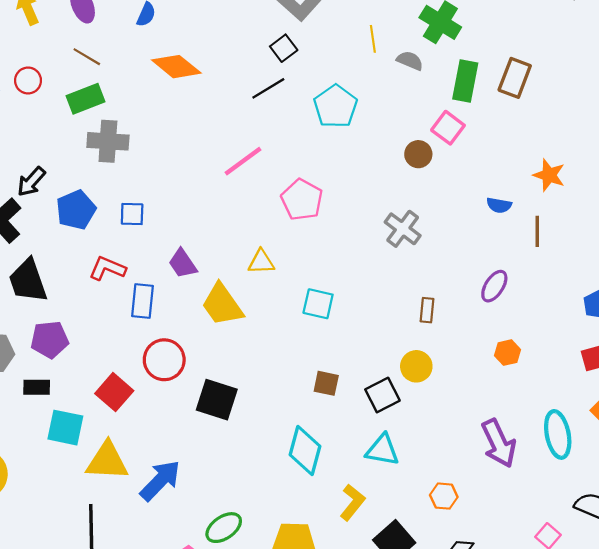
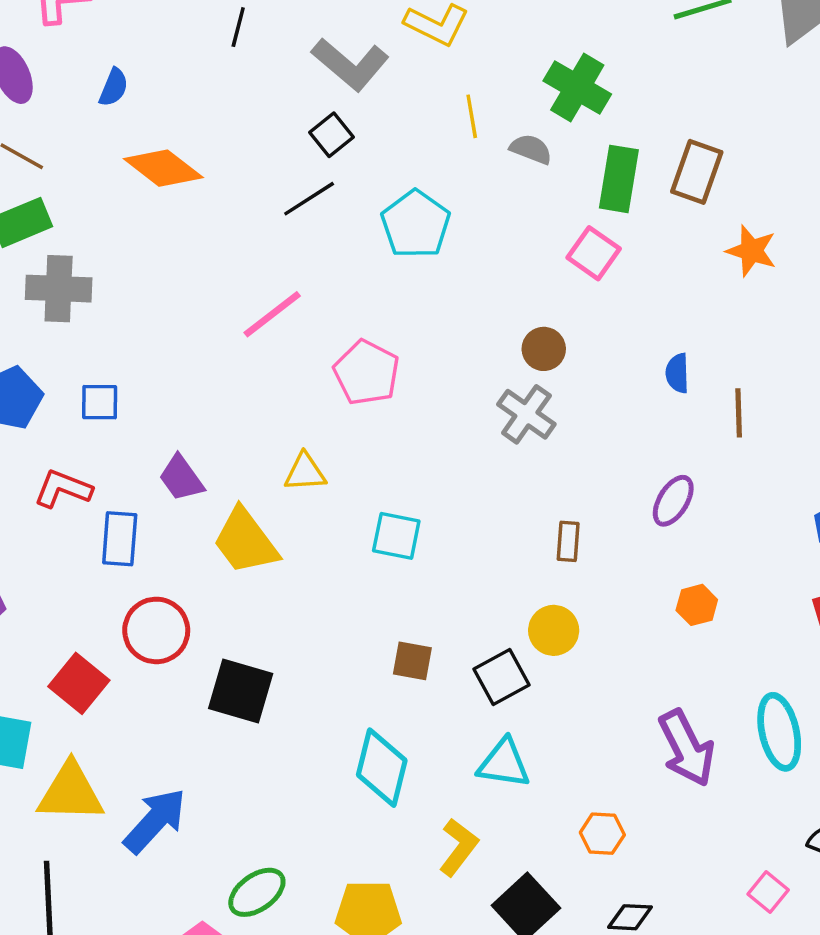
brown circle: (418, 154) -> (544, 349), moved
orange star: (549, 175) -> (751, 251), moved
blue semicircle: (499, 205) -> (677, 373), turned 80

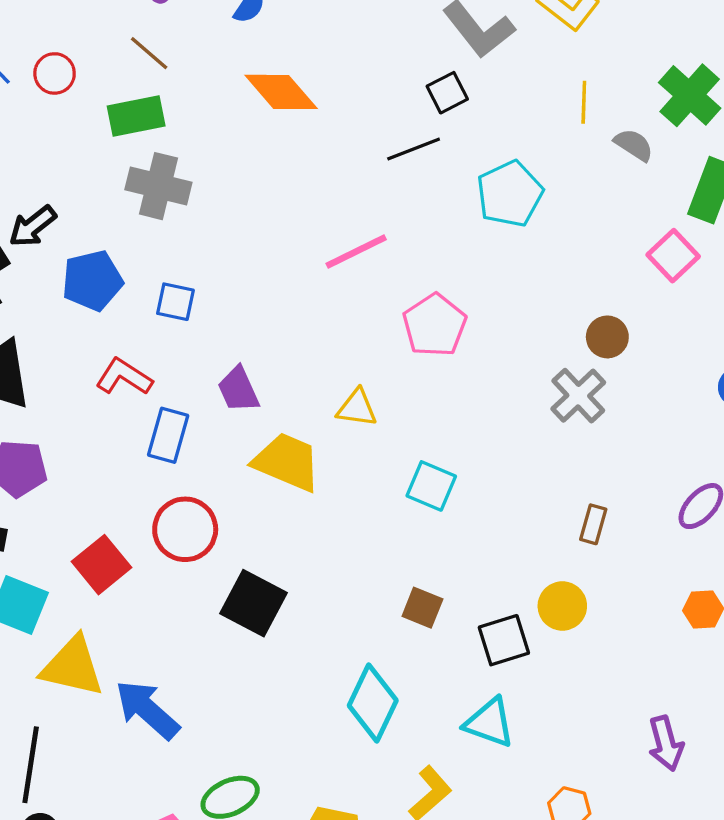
yellow trapezoid: (245, 541) -> (287, 462), turned 138
purple arrow: (687, 748) -> (666, 743), size x0.7
blue arrow: (155, 821) -> (147, 710), turned -102

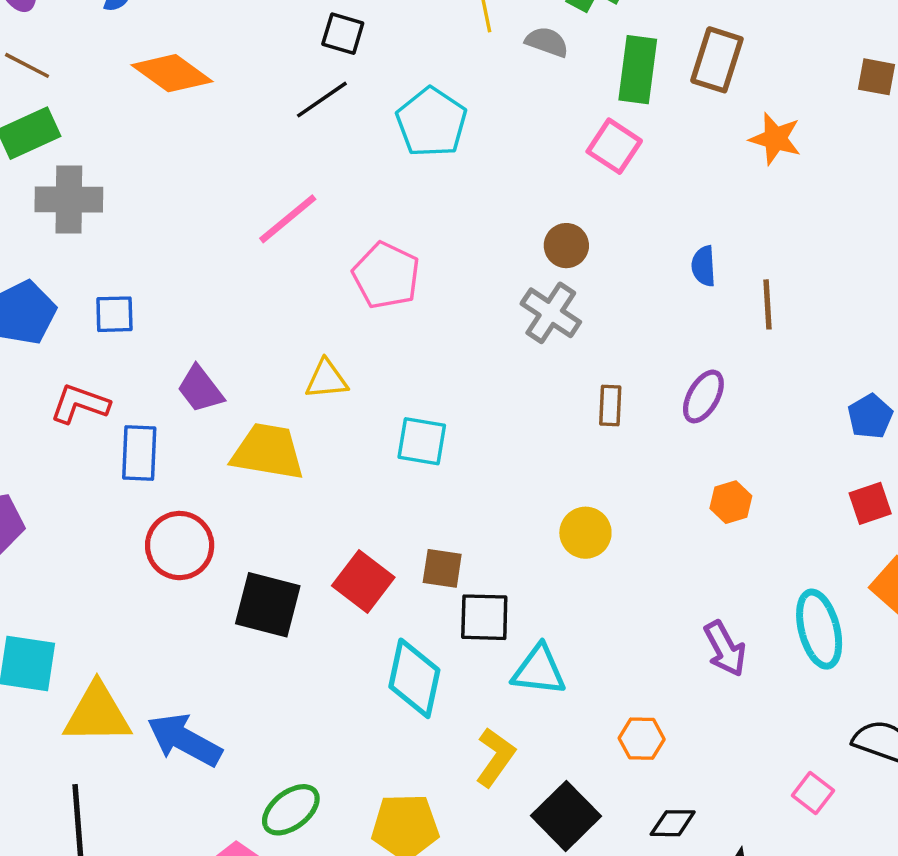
black square: (447, 93) -> (343, 34), turned -33
brown rectangle: (593, 524) -> (610, 406), moved
red square: (102, 565) -> (363, 581), moved
black square: (504, 640) -> (484, 617), moved, turned 32

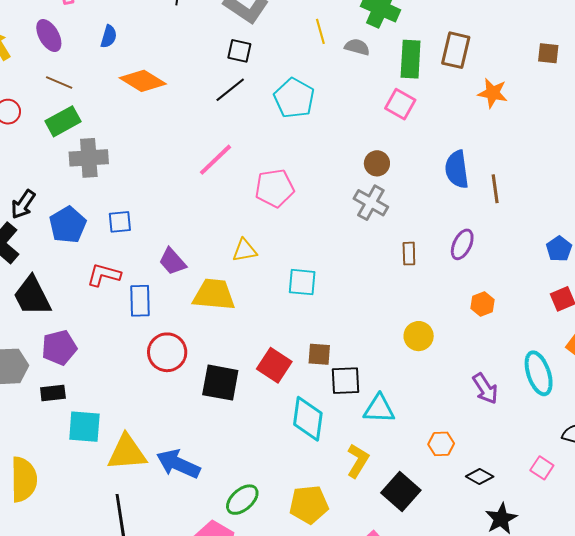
blue semicircle: (704, 266) -> (457, 169), size x1.6
pink pentagon: (386, 275) -> (275, 188), turned -30
yellow circle: (585, 533) -> (419, 336), moved
black diamond: (673, 823) -> (480, 476), moved, turned 32

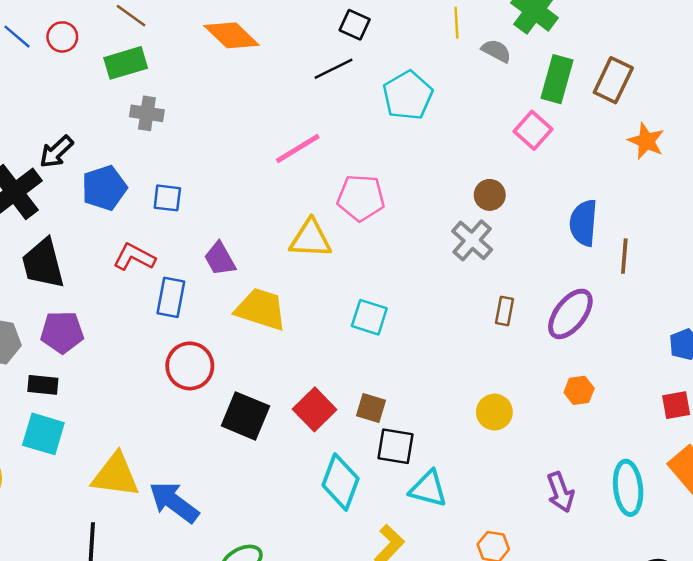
gray cross: (89, 158) -> (147, 113), size x0.7
purple ellipse: (462, 244) -> (570, 314), size x1.4
yellow triangle: (245, 250) -> (311, 239), moved, size x1.4
cyan square: (84, 427) -> (43, 434), moved

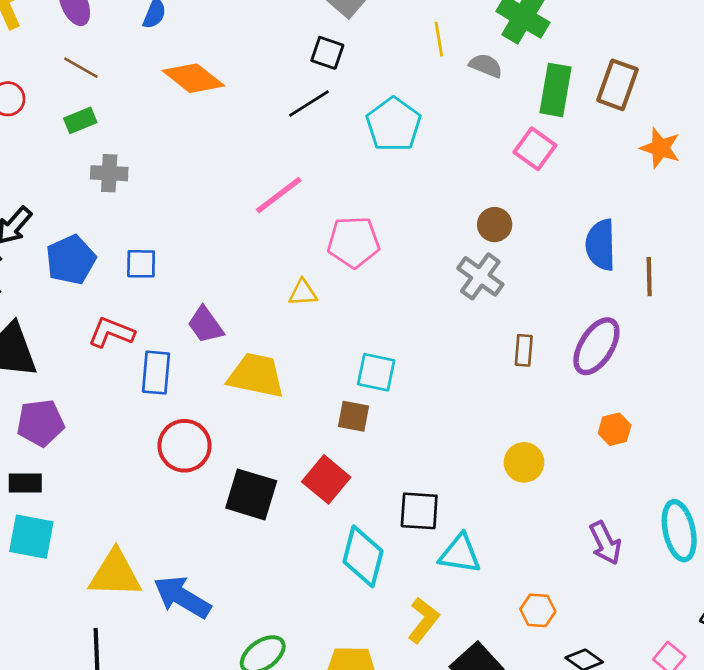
green rectangle: (126, 63) -> (80, 120), size x0.7
yellow triangle: (311, 239) -> (303, 293), size x0.6
brown square: (371, 408) -> (353, 416), moved

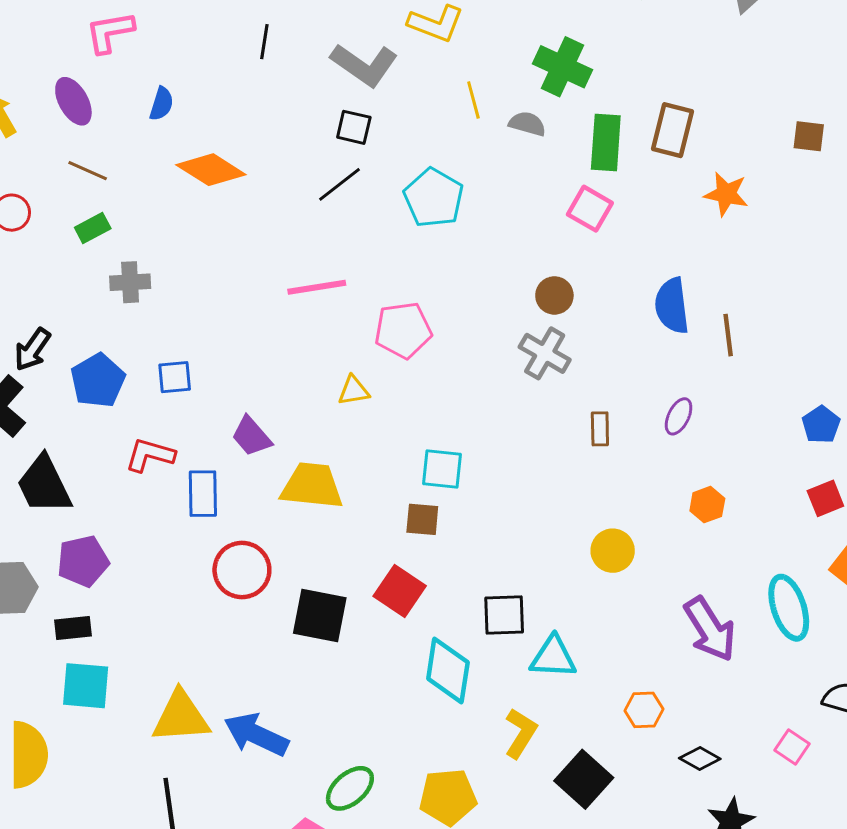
pink line: (279, 195) -> (317, 287), turned 34
purple ellipse: (596, 346) -> (679, 416), size x0.6
purple arrow: (605, 543) -> (710, 629), size x1.4

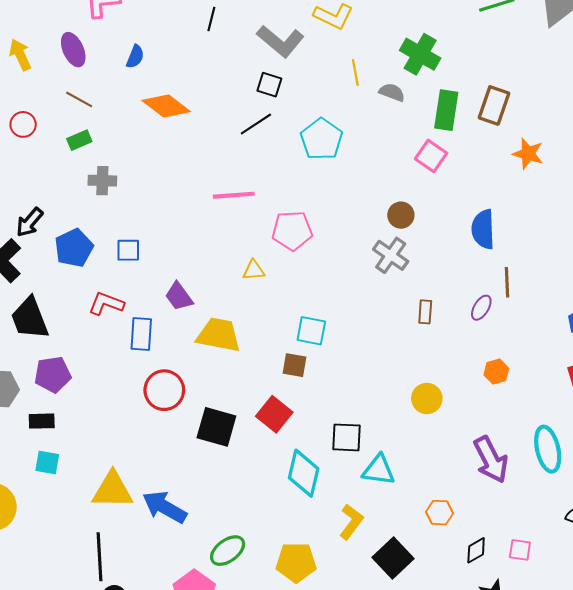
brown line: (728, 335) -> (507, 282), moved
cyan square: (86, 686) -> (47, 462), size x0.7
pink square: (792, 747) -> (520, 550), moved, turned -30
black diamond: (700, 759) -> (476, 550), turned -64

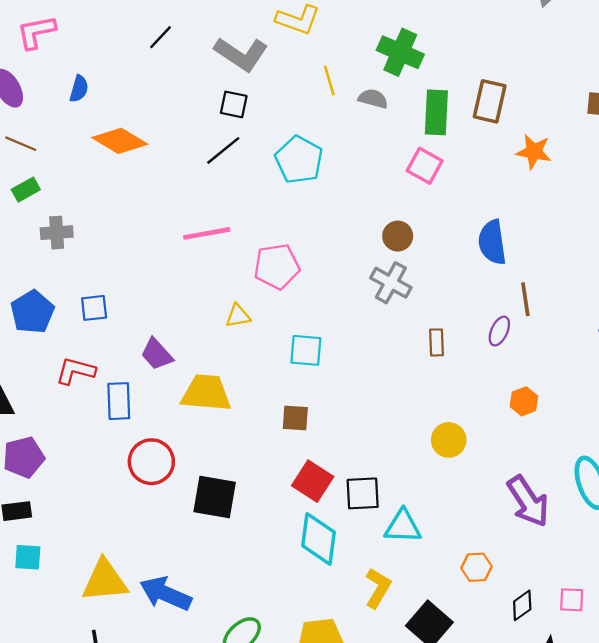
black line: (211, 19) -> (160, 37), turned 35
cyan square: (311, 331) -> (306, 350), moved
red square: (274, 414) -> (313, 481), moved

